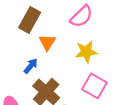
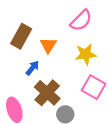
brown rectangle: (30, 20) -> (21, 36), moved

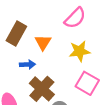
blue arrow: (32, 68) -> (27, 64), turned 48

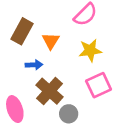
pink square: (87, 83) -> (99, 85), turned 35

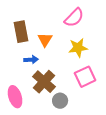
brown rectangle: (22, 31) -> (21, 32), turned -40

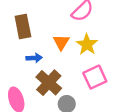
orange triangle: (45, 40) -> (61, 42), moved
yellow star: (78, 48) -> (87, 44), turned -30

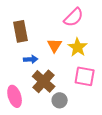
pink square: (95, 77) -> (85, 76), turned 35

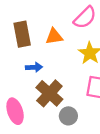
orange triangle: (55, 45) -> (54, 36), moved, turned 49

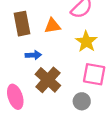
gray circle: (68, 116) -> (82, 101), moved

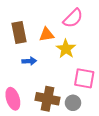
yellow star: (86, 42) -> (66, 49), moved
brown cross: (48, 80) -> (48, 99), moved, turned -30

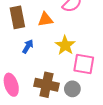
yellow star: (66, 49) -> (65, 45), moved
blue arrow: (29, 61) -> (28, 46), turned -56

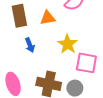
blue arrow: (28, 46) -> (30, 45), turned 128

